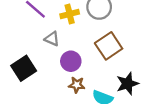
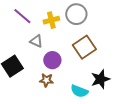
brown star: (77, 85) -> (46, 80), moved

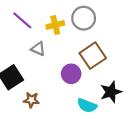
purple circle: (52, 60) -> (71, 74), moved
brown star: (46, 80) -> (31, 100), moved

